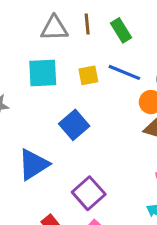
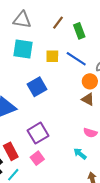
brown line: (87, 24) -> (58, 23), turned 32
gray triangle: (54, 28) -> (22, 20), moved

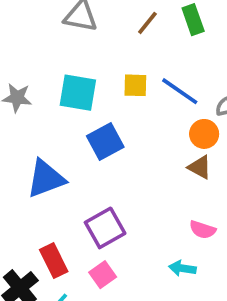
green rectangle: (79, 31) -> (193, 20), moved
cyan square: (23, 49) -> (78, 93), moved
cyan arrow: (80, 154) -> (182, 268), turned -32

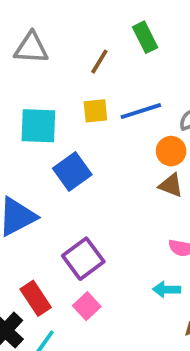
brown line: (147, 23) -> (99, 62), moved
blue line: (180, 91) -> (141, 111), turned -45

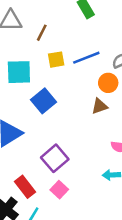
brown line: (99, 62) -> (42, 33), moved
brown triangle: (171, 185) -> (100, 106), moved, turned -36

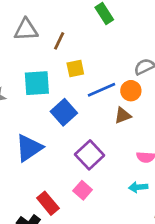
blue line: (86, 58) -> (101, 90), moved
purple square: (55, 158) -> (90, 155), moved
pink square: (59, 190) -> (83, 190), moved

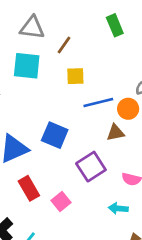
cyan square: (37, 83) -> (27, 66), moved
blue square: (64, 112) -> (55, 135), moved, turned -35
purple square: (90, 155) -> (91, 167), moved
red rectangle: (48, 203) -> (29, 188), moved

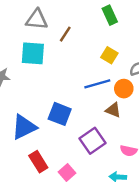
yellow square: (75, 76) -> (109, 55), moved, turned 35
brown triangle: (115, 133) -> (113, 110), turned 35

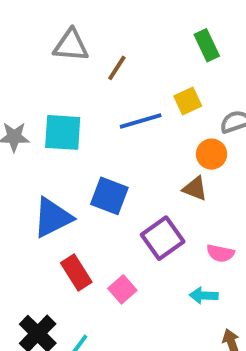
green rectangle: (110, 15) -> (207, 45), moved
cyan square: (33, 53) -> (63, 132), moved
yellow square: (109, 55) -> (188, 101), turned 35
blue line: (97, 84) -> (141, 121), moved

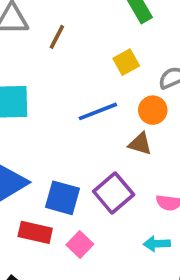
blue line: (141, 121) -> (98, 111), moved
blue square: (109, 196) -> (63, 198), moved
red rectangle: (76, 273) -> (35, 232), turned -40

